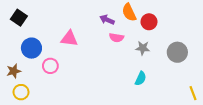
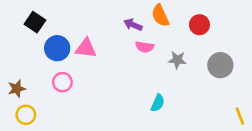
black square: (19, 18) -> (35, 22), moved
red circle: (149, 22) -> (199, 25), moved
blue circle: (31, 48) -> (57, 48), moved
cyan semicircle: (141, 78) -> (158, 103), moved

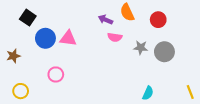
gray circle: (220, 65) -> (164, 52), moved
pink circle: (62, 82) -> (56, 74), moved
brown star: (17, 89) -> (13, 56), moved
cyan semicircle: (158, 103) -> (148, 93), moved

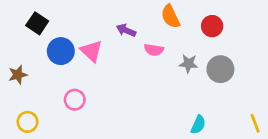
purple arrow: (105, 20) -> (126, 30), moved
pink triangle: (68, 38) -> (91, 51), turned 36

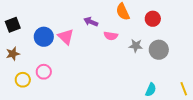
black square: (37, 23) -> (13, 25), moved, turned 35
pink circle: (75, 100) -> (44, 72), moved
yellow circle: (27, 122) -> (23, 80), moved
cyan semicircle: (198, 125) -> (151, 90), moved

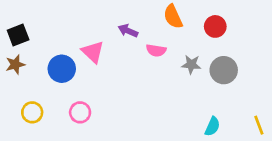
blue circle: (44, 37) -> (62, 69), moved
brown star: (13, 54) -> (15, 65), moved
pink circle: (44, 72) -> (80, 112), moved

